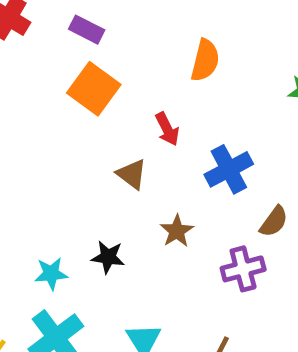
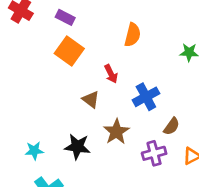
brown star: (177, 231) -> (116, 132), size x1.4
black star: (108, 257) -> (77, 147), size x1.4
cyan star: (51, 274) -> (34, 151), moved

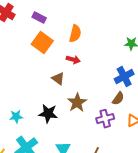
orange semicircle: (133, 35) -> (75, 34), moved
red arrow: (111, 74) -> (73, 60), turned -48
blue cross: (146, 97) -> (124, 77), moved

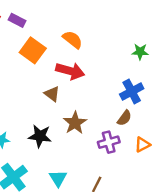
purple rectangle: (39, 18) -> (17, 20), moved
orange semicircle: (75, 34) -> (73, 40), turned -66
red arrow: (73, 60) -> (70, 71), size x1.6

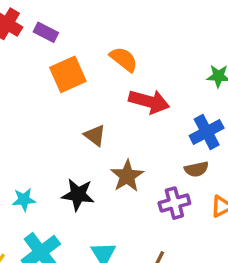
orange square: (33, 50) -> (68, 74), turned 30
red arrow: (70, 71) -> (149, 102), moved
brown semicircle: (124, 118) -> (196, 169), turned 42

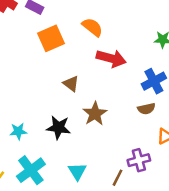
purple cross: (174, 203) -> (139, 160), moved

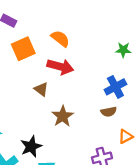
red arrow: (111, 58) -> (60, 67), moved
black star: (58, 128) -> (31, 147), moved, turned -30

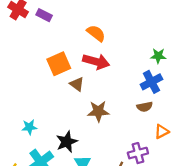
orange square: (23, 49) -> (59, 64), moved
green star: (123, 50) -> (158, 56), moved
brown star: (63, 116) -> (98, 111), turned 30

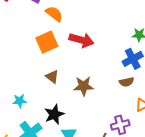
orange semicircle: (96, 33) -> (54, 14), moved
brown triangle: (77, 84) -> (52, 77), moved

